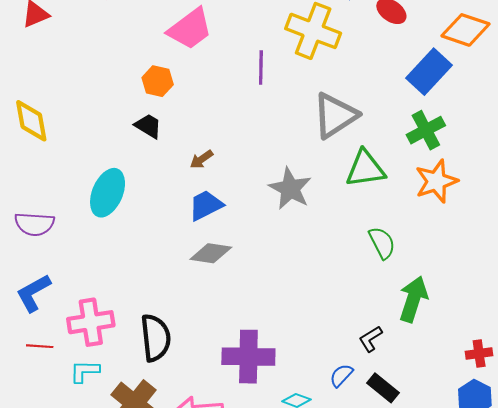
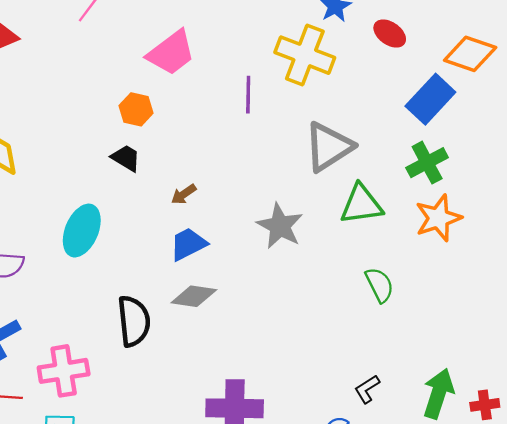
green arrow: (413, 299) -> (438, 394), moved
black semicircle: (156, 338) -> (134, 321), moved

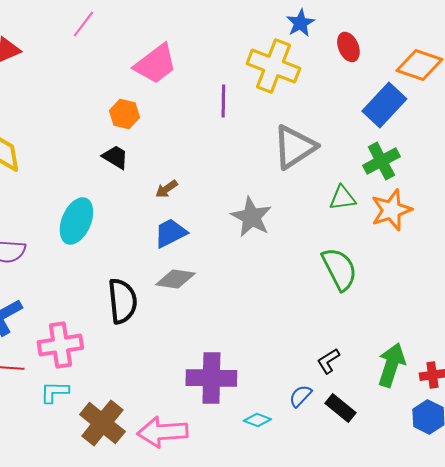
red ellipse: (390, 34) -> (348, 47), turned 32
green triangle: (361, 204) -> (342, 198), moved, size x0.7
green semicircle: (380, 285) -> (339, 269), size x1.4

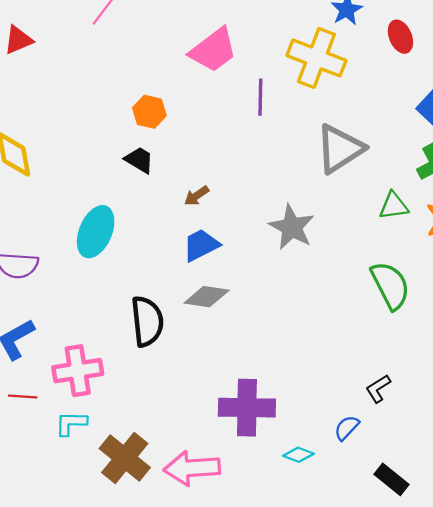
pink trapezoid: (155, 64) -> (213, 50), moved
black rectangle: (340, 408) -> (392, 479), moved

